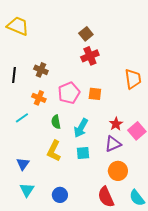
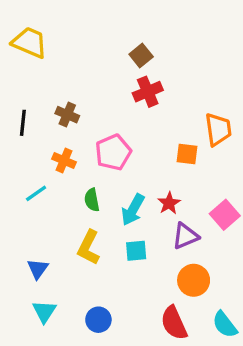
orange square: (95, 94) -> (187, 154), moved
red star: (116, 124) -> (169, 203), moved

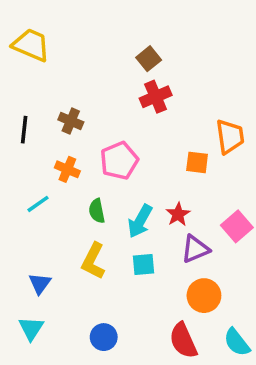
cyan triangle: (44, 311) -> (31, 328), moved

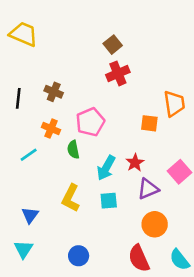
green semicircle: (97, 211) -> (73, 150), moved

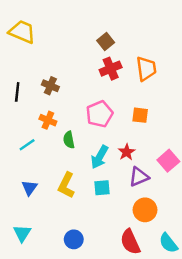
orange trapezoid: (174, 104) -> (146, 69), moved
pink pentagon: (90, 122) -> (100, 114), moved
blue triangle: (30, 215) -> (29, 188), moved

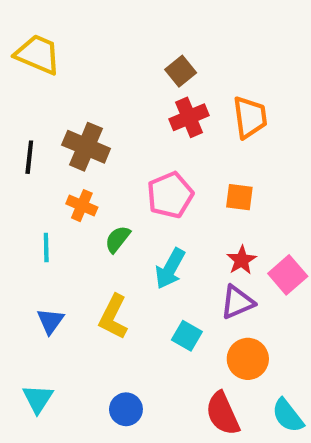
brown cross: (50, 86) -> (86, 147), size x1.5
green semicircle: (69, 140) -> (118, 239), turned 49
cyan line: (27, 145) -> (46, 248), turned -56
red star: (127, 152) -> (241, 260), moved
cyan square: (102, 188) -> (187, 336), moved, turned 35

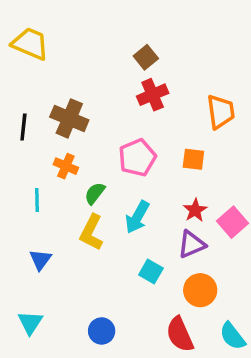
orange trapezoid: (250, 117) -> (221, 112), moved
yellow L-shape: (113, 317) -> (91, 232), moved

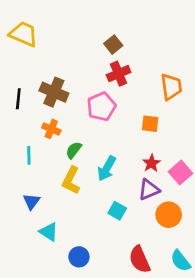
pink pentagon: (137, 158) -> (101, 107), moved
orange circle: (200, 290) -> (169, 215), moved
cyan triangle: (30, 322) -> (49, 232), moved, turned -30

